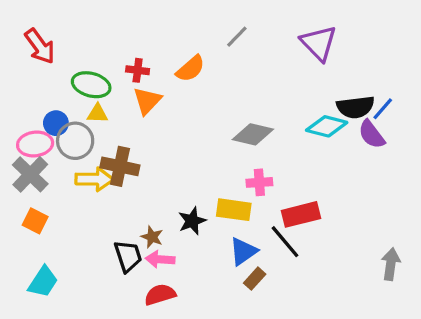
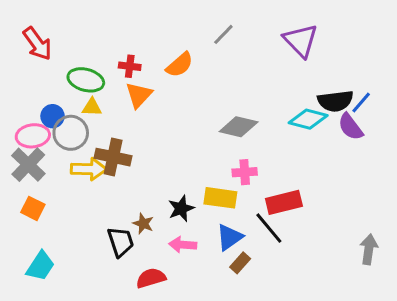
pink arrow: (160, 259) -> (183, 245), moved

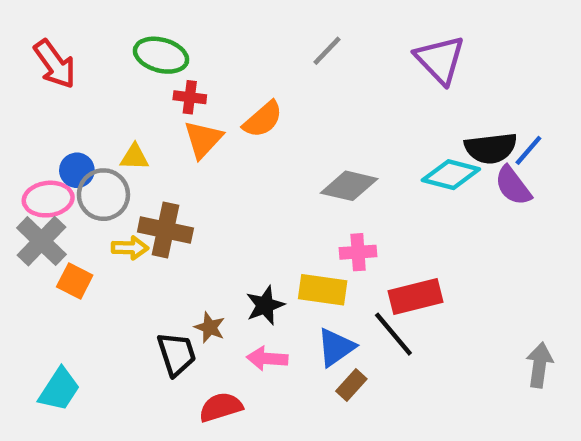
orange semicircle: (180, 65) -> (263, 119), moved
green ellipse: (86, 80) -> (161, 55), moved
yellow arrow: (89, 169) -> (130, 248), size x0.7
orange square: (33, 208) -> (75, 281), moved

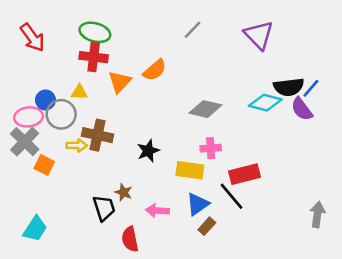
red cross: (190, 97) -> (94, 57), moved, size x1.5
black star: (265, 305) -> (148, 151), moved
red semicircle: (221, 407) -> (130, 239), turned -85

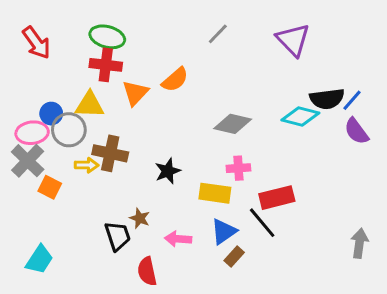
yellow triangle: (79, 92) -> (90, 105), size x1.5
purple semicircle: (302, 109) -> (356, 131), moved

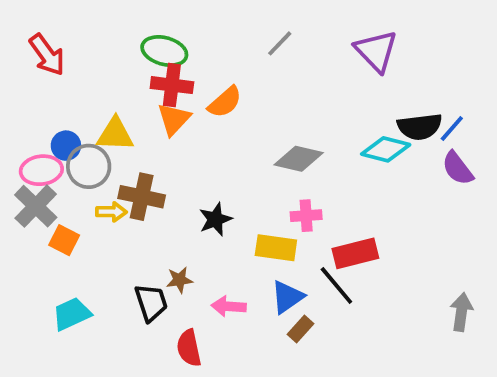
green ellipse: (107, 37) -> (164, 51), moved
red cross: (106, 65) -> (172, 85), moved
brown star: (140, 218) -> (179, 280), turned -30
cyan trapezoid: (39, 260) -> (72, 314), moved, turned -148

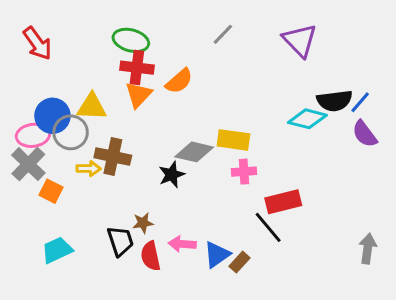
blue circle: (66, 146) -> (52, 116), size x1.5
gray diamond: (299, 159) -> (194, 152), moved
yellow rectangle: (276, 248) -> (233, 140), moved
blue triangle: (287, 297) -> (217, 255), moved
red semicircle: (189, 348) -> (150, 256), moved

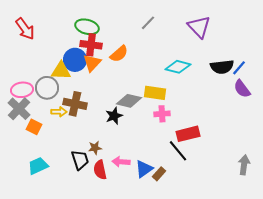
blue circle: (52, 116) -> (75, 60), moved
cyan diamond: (307, 119) -> (178, 67), moved

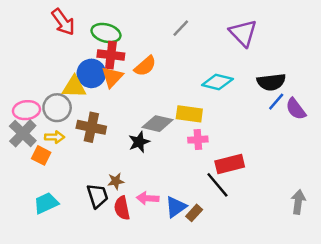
red arrow: (25, 29) -> (63, 22), moved
blue line: (239, 68) -> (276, 102), moved
yellow arrow: (59, 112) -> (55, 137), moved

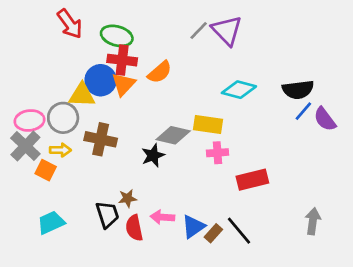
purple triangle: (243, 33) -> (227, 31), moved
black line: (217, 185) -> (239, 231), moved
gray arrow: (298, 202) -> (313, 221), moved

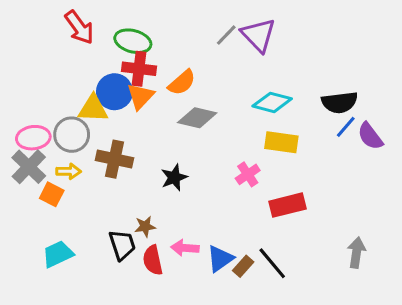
yellow rectangle: (208, 125) -> (281, 142), moved
gray diamond: (173, 135) -> (197, 118), moved
pink cross: (217, 153) -> (248, 174), turned -30

